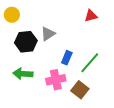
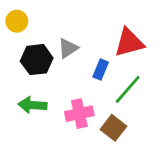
red triangle: (91, 16) -> (129, 43), moved, size x1.6
blue rectangle: (67, 58) -> (101, 70), moved

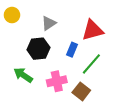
gray triangle: (68, 48) -> (49, 23), moved
black hexagon: (37, 60) -> (38, 49), moved
green arrow: (32, 105) -> (23, 75), turned 30

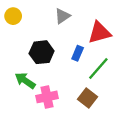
gray triangle: (49, 23) -> (62, 16), moved
pink cross: (57, 81) -> (47, 97), moved

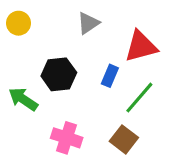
green arrow: (25, 81) -> (23, 99), moved
pink cross: (47, 97) -> (67, 138), turned 30

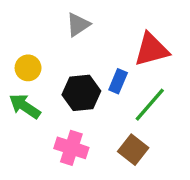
yellow circle: (19, 23) -> (28, 68), moved
gray triangle: (88, 23) -> (78, 25), moved
black hexagon: (59, 74) -> (81, 93), moved

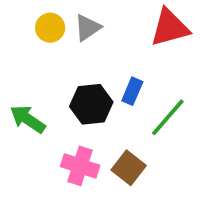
red triangle: (151, 50) -> (170, 28), moved
yellow circle: (28, 68) -> (50, 28), moved
brown square: (133, 150) -> (129, 168), moved

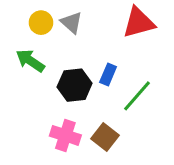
gray triangle: (88, 28) -> (71, 23), turned -45
green arrow: (28, 119) -> (30, 61), moved

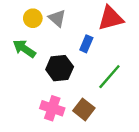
blue rectangle: (108, 74) -> (86, 44), moved

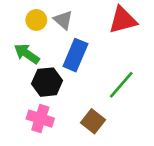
blue rectangle: (86, 44) -> (75, 55), moved, size x1.6
black hexagon: (60, 68) -> (47, 82), moved
pink cross: (52, 108) -> (40, 119), moved

